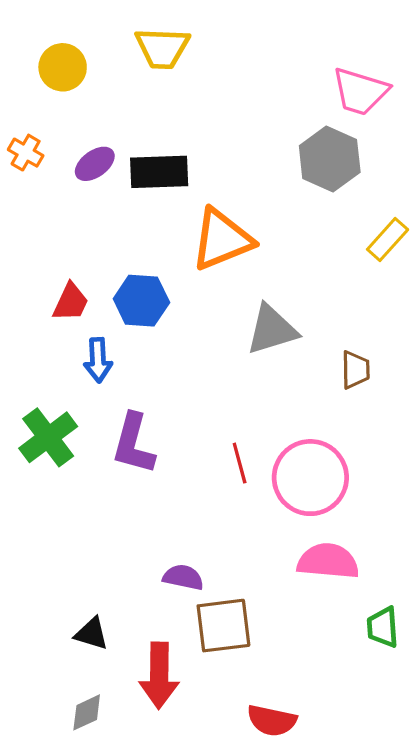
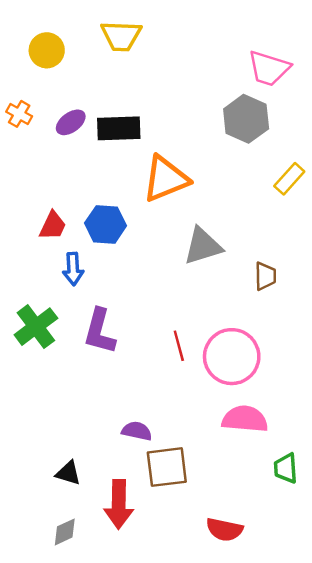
red semicircle: (272, 720) -> (224, 530), moved

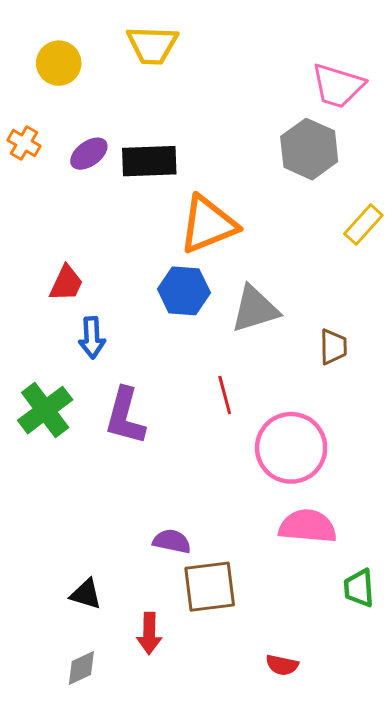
blue hexagon: (106, 224) -> (184, 291), moved
red line: (179, 346) -> (225, 395), moved
red arrow: (119, 504) -> (149, 633), size x0.7
red semicircle: (224, 530) -> (282, 665), size x0.7

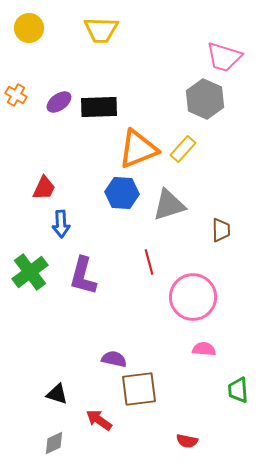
yellow circle: (59, 63) -> (29, 28), moved
yellow rectangle: (363, 225) -> (183, 149), moved
pink semicircle: (308, 526) -> (204, 349), size x0.6
red arrow: (149, 633) -> (99, 420), turned 124

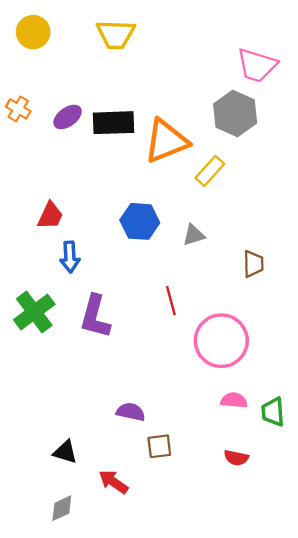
orange triangle: (138, 149) -> (166, 141), moved
gray triangle: (169, 205) -> (194, 235), size x0.6
brown square: (139, 389) -> (159, 446), size x0.6
green trapezoid: (238, 390) -> (273, 412), moved
red semicircle: (187, 441) -> (236, 458), moved

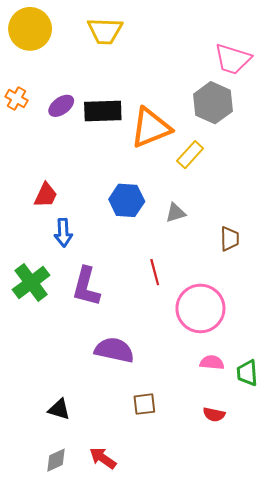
yellow circle: (33, 32) -> (30, 29), size x1.4
purple semicircle: (131, 412) -> (114, 350), moved, size x1.5
red arrow: (113, 482) -> (103, 458), moved

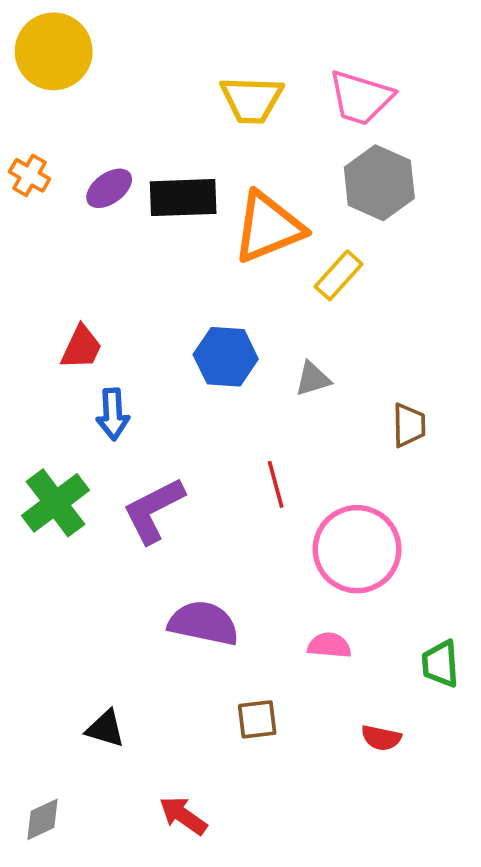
yellow trapezoid: (105, 31) -> (252, 100), moved
pink trapezoid: (233, 59) -> (361, 98), moved
purple L-shape: (86, 287) -> (154, 510), turned 48
pink semicircle: (212, 362) -> (329, 645), moved
gray diamond: (56, 460) -> (43, 819), moved

